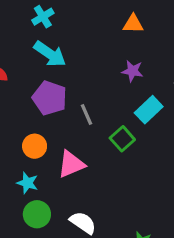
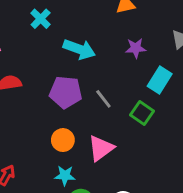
cyan arrow: (50, 54) -> (79, 49), moved

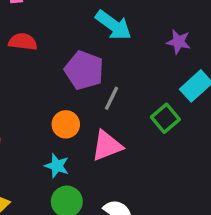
gray line: (103, 99) -> (112, 98), moved, turned 48

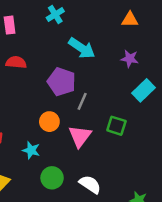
green square: (165, 118) -> (116, 126), moved, turned -30
pink triangle: (107, 146) -> (80, 136), turned -30
cyan star: (57, 166) -> (31, 150), moved

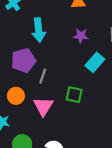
cyan arrow: (82, 48) -> (39, 30), turned 55
purple pentagon: (61, 82) -> (23, 61), turned -30

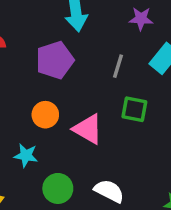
gray line: (43, 76) -> (118, 66), moved
pink triangle: (43, 106) -> (88, 129), turned -30

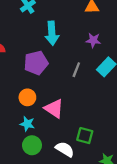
green square: (134, 109) -> (85, 136), moved
cyan star: (26, 155) -> (27, 124), moved

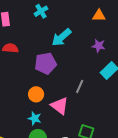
cyan arrow: (52, 33) -> (61, 37), turned 50
gray line: (76, 70) -> (80, 86), moved

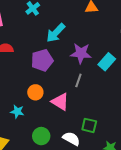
purple star: (99, 46) -> (81, 53), moved, size x1.5
cyan star: (35, 118) -> (17, 112), moved

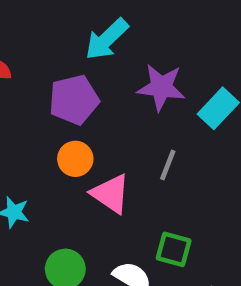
gray line: (78, 80) -> (168, 165), moved
orange circle: (35, 92) -> (75, 159), moved

